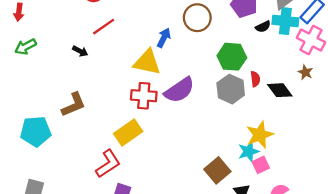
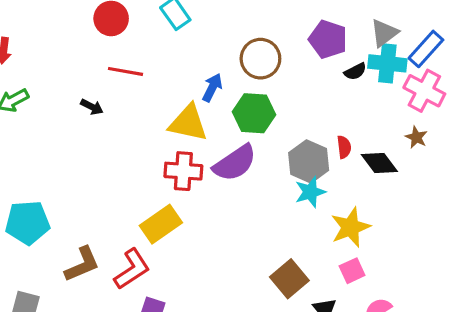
red line: (104, 27) -> (126, 71), turned 45
green hexagon: (232, 57) -> (254, 113), moved
brown L-shape: (73, 105) -> (82, 264), moved
cyan star: (249, 151) -> (310, 192), moved

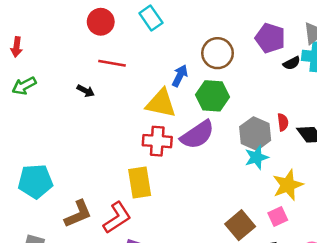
yellow rectangle: (161, 224) -> (140, 182), turned -64
pink square: (352, 271) -> (278, 216), moved

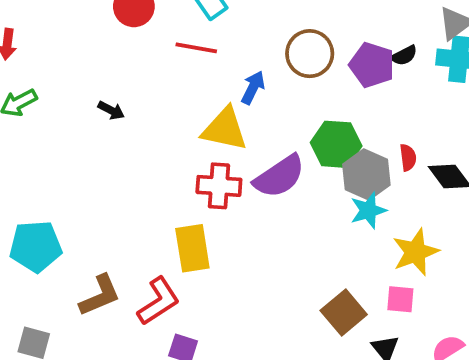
purple pentagon: (270, 38) -> (372, 65), moved
red line: (112, 63) -> (196, 48), moved
black semicircle: (292, 63) -> (404, 55), moved
green hexagon: (212, 96) -> (336, 144), moved
pink square: (278, 216) -> (400, 299), turned 30

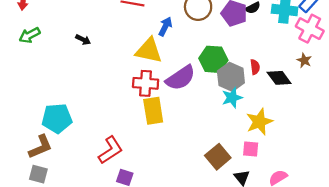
cyan pentagon: (36, 246) -> (57, 118), moved
yellow rectangle: (192, 248) -> (153, 111), moved
brown L-shape: (100, 295) -> (40, 147), moved

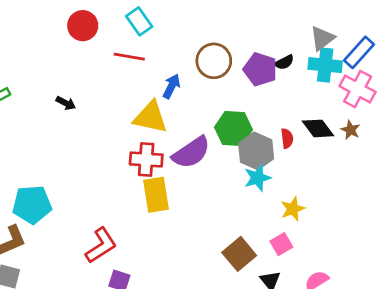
black diamond: (279, 78) -> (318, 128), moved
yellow star: (259, 122) -> (293, 209), size x0.7
pink square: (251, 149) -> (281, 244), turned -35

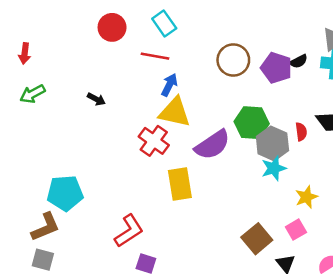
blue arrow: (172, 86) -> (169, 85), moved
red cross: (146, 159) -> (154, 141), moved, turned 32

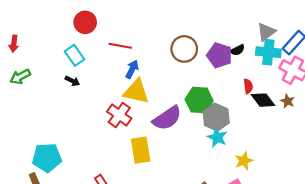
cyan rectangle: (164, 23) -> (75, 55), moved
red semicircle: (301, 132) -> (248, 86), moved
cyan star: (274, 168) -> (217, 137), turned -30

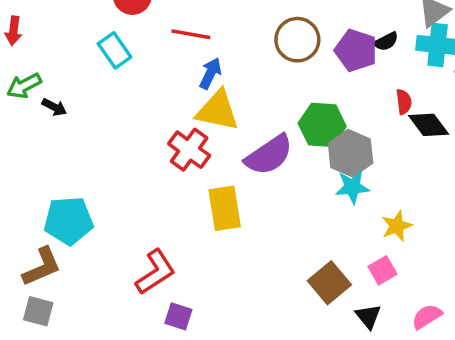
black arrow: (72, 81) -> (54, 107), moved
cyan star: (217, 137) -> (352, 187), turned -30

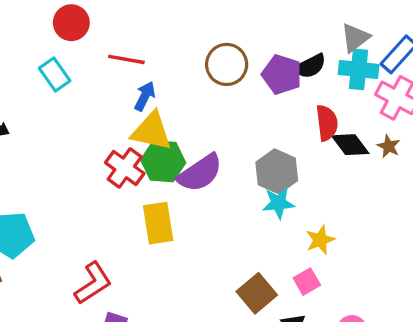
black semicircle: (386, 41) -> (310, 66), size x1.4
red semicircle: (404, 102) -> (327, 123), size x1.5
green hexagon: (322, 125) -> (163, 161), moved

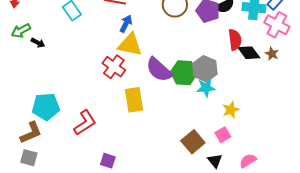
green hexagon: (163, 161) -> (184, 73), moved
purple semicircle: (200, 173) -> (159, 70), turned 76
red L-shape: (93, 283) -> (85, 123), moved

